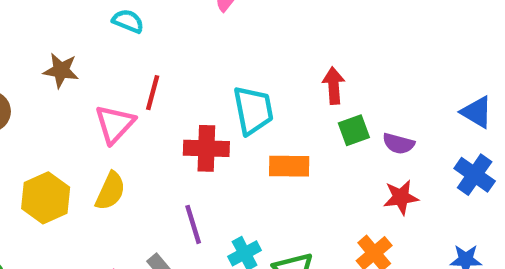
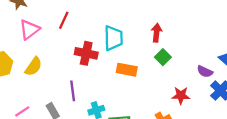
pink triangle: (115, 124) -> (29, 29), moved
green square: (354, 130) -> (163, 57), turned -35
purple semicircle: (399, 144) -> (205, 72), moved

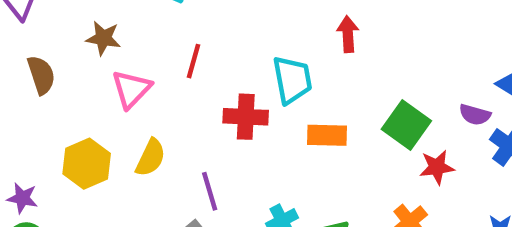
red arrow: (157, 33) -> (348, 34), moved
green square: (163, 57) -> (406, 125), moved, size x1.5
purple line: (73, 91) -> (210, 191), moved

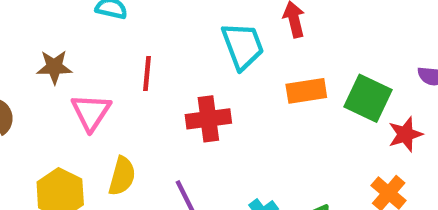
cyan trapezoid: (292, 80) -> (243, 46), moved
orange rectangle: (327, 135) -> (306, 91), moved

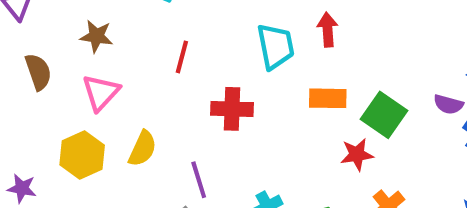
pink triangle: (91, 112) -> (101, 92), moved
red star: (405, 134) -> (357, 154), moved

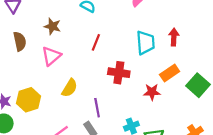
orange rectangle: (328, 98) -> (170, 73), turned -42
red star: (357, 154) -> (152, 92), moved
yellow hexagon: (82, 155) -> (28, 100), moved

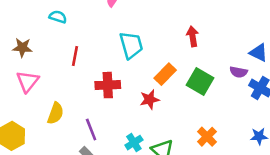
red arrow: (174, 37) -> (193, 36), moved

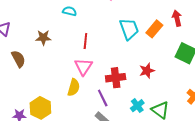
orange rectangle: (165, 74) -> (154, 29), moved
pink triangle: (28, 81) -> (83, 67), moved
red cross: (108, 85) -> (116, 78), moved

